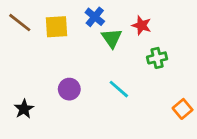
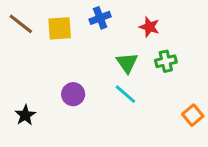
blue cross: (95, 17) -> (100, 18), turned 30
green triangle: (112, 38) -> (127, 63), moved

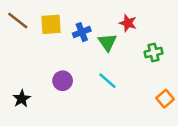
blue cross: (100, 18) -> (82, 32), moved
green cross: (166, 61) -> (154, 53), moved
green triangle: (127, 63) -> (107, 42), moved

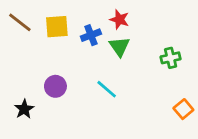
red star: (128, 23) -> (119, 20), moved
purple circle: (63, 81) -> (55, 86), moved
cyan line: (107, 81) -> (107, 89), moved

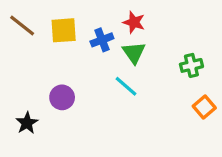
cyan line: (107, 89) -> (126, 86), moved
orange square: (183, 109) -> (204, 107), moved

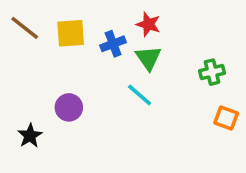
orange square: (204, 107) -> (226, 118), turned -30

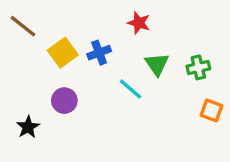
yellow square: (71, 33) -> (63, 53), moved, turned -32
blue cross: (113, 44) -> (99, 53), moved
green triangle: (148, 58) -> (157, 64), moved

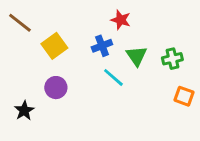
blue cross: (99, 53) -> (102, 46), moved

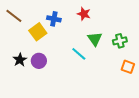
blue cross: (102, 46) -> (54, 19), moved, turned 32
black star: (24, 111) -> (20, 60), moved

